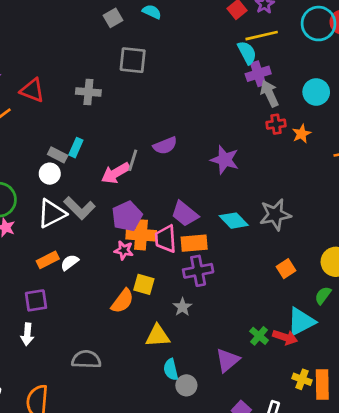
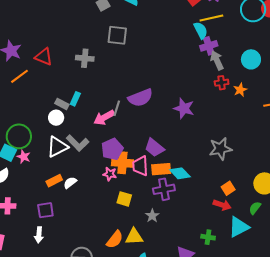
purple semicircle: (165, 146) -> (140, 98), size x1.4
cyan diamond: (234, 221) -> (180, 173), moved
orange semicircle: (122, 301) -> (115, 239), moved
green cross: (259, 336) -> (208, 237), turned -32
red arrow: (285, 337) -> (222, 205), moved

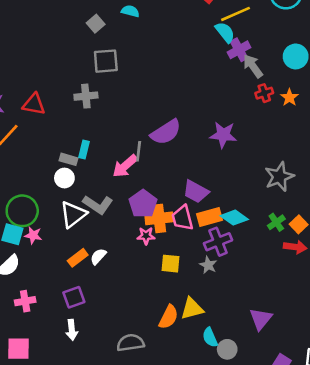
gray square: (117, 35) -> (106, 61), moved
gray star: (152, 216) -> (208, 265), moved
green cross: (208, 237) -> (276, 222), moved, turned -32

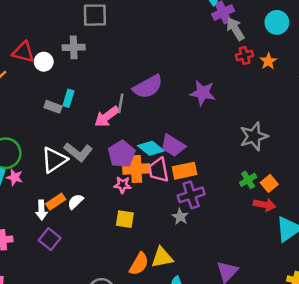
white circle: (64, 178) -> (44, 62), moved
cyan diamond: (234, 218) -> (151, 148), moved
yellow square: (170, 264) -> (125, 219), moved
purple square: (74, 297) -> (50, 239), turned -35
white arrow: (72, 330) -> (41, 210), moved

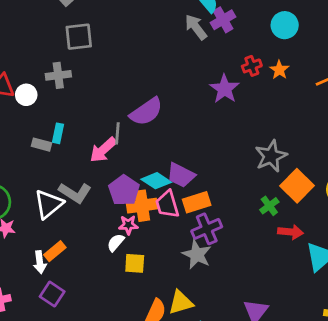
gray arrow: (235, 29) -> (196, 27), moved
purple star: (203, 93) -> (224, 89), moved, turned 30
orange square: (269, 183) -> (297, 186), moved, size x1.6
white semicircle: (75, 202) -> (116, 243), moved
gray star: (180, 217) -> (197, 255), size x1.5

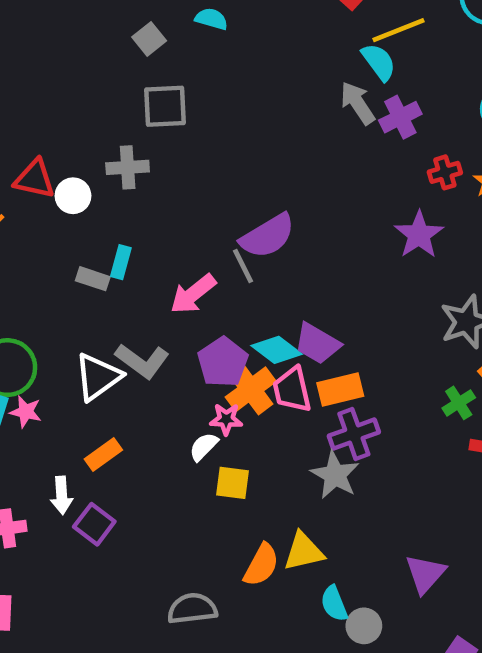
purple cross: (223, 20) -> (400, 117), moved
purple star: (224, 89) -> (419, 235), moved
gray line: (117, 133) -> (243, 266), moved, turned -35
orange cross: (142, 206) -> (251, 389), turned -32
white arrow: (40, 262) -> (62, 495), moved

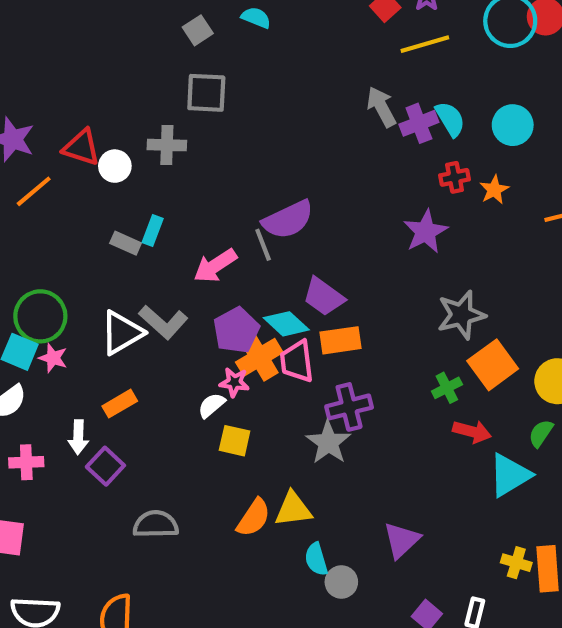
cyan semicircle: (379, 62) -> (450, 119), moved
purple trapezoid: (317, 344) -> (324, 297), moved
orange rectangle: (340, 389) -> (340, 340), moved
gray semicircle: (192, 609) -> (156, 524), moved

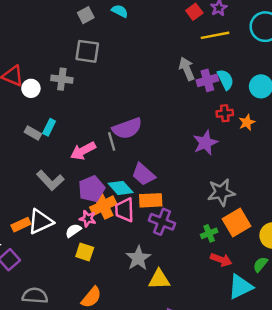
white triangle: (122, 333) -> (40, 222), moved
purple cross: (349, 407) -> (162, 222), moved, turned 30
yellow triangle: (293, 509) -> (159, 279), moved

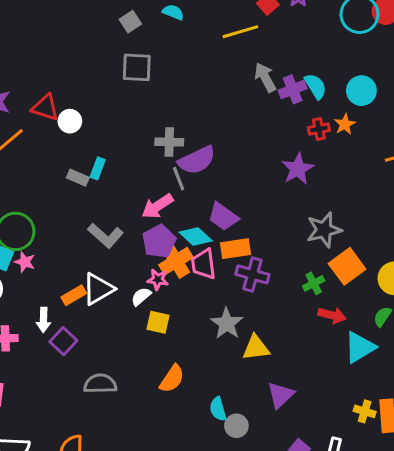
yellow line: (215, 35) -> (240, 32), moved
gray cross: (62, 79) -> (169, 142), moved
orange star: (247, 122) -> (345, 124), moved
pink arrow: (83, 151) -> (157, 206), moved

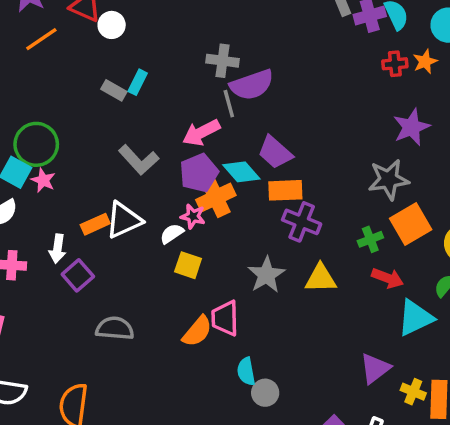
purple star: (298, 169) -> (411, 127), moved
pink trapezoid: (203, 264) -> (225, 318), moved
yellow triangle: (256, 348) -> (321, 278), moved
purple triangle: (281, 395) -> (375, 368), moved

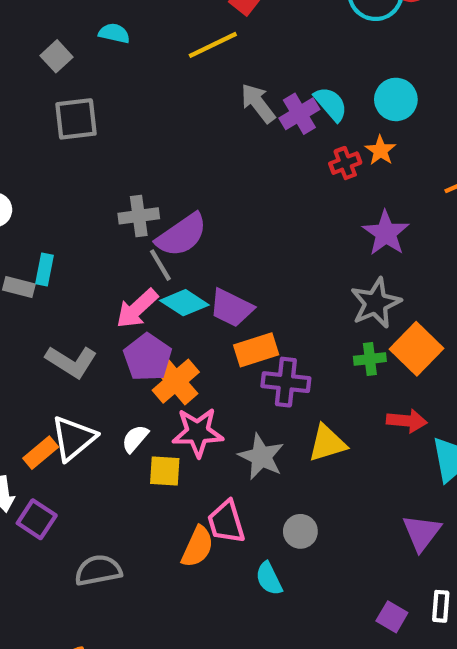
cyan diamond: (241, 172) -> (184, 303), moved
pink star: (193, 216) -> (198, 432), moved, size x1.6
green cross: (370, 239) -> (370, 359), moved, turned 30
gray circle: (265, 393) -> (300, 531), moved

